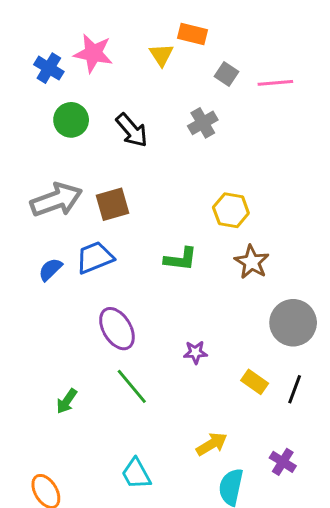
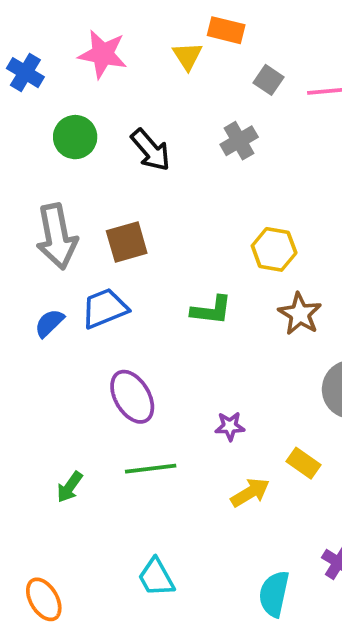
blue cross: (49, 68) -> (25, 73), moved
gray arrow: (56, 200) -> (57, 237), turned 99
green line: (132, 386) -> (151, 469), turned -57
yellow arrow: (212, 444) -> (250, 493), moved

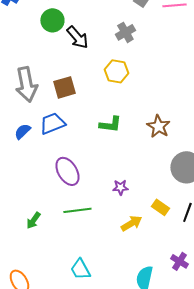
green circle: (75, 137) -> (52, 20), moved
yellow hexagon: (274, 249) -> (116, 71), moved

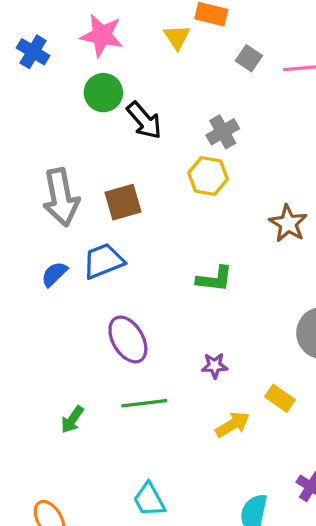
gray cross: (125, 32) -> (223, 132), moved
green L-shape: (110, 124) -> (215, 279), moved
brown star: (158, 126) -> (288, 223), moved

